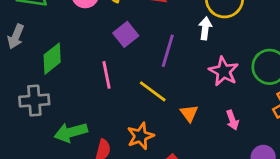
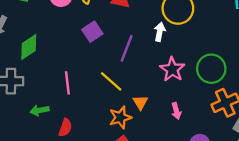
pink line: (107, 75) -> (67, 83), moved
green arrow: (71, 132) -> (39, 110), size x0.7
orange star: (140, 136) -> (120, 117), moved

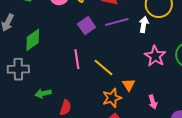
purple line: (127, 48) -> (117, 22), moved, turned 55
pink line: (67, 83) -> (77, 59), moved
pink arrow: (176, 111) -> (153, 102), moved

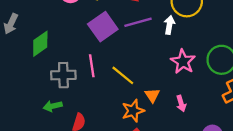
purple square: (87, 26) -> (103, 27), size x1.4
gray cross: (18, 69) -> (63, 75), moved
pink arrow: (153, 102) -> (181, 104), moved

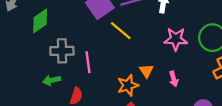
pink star: (183, 62) -> (176, 39), turned -30
pink line: (92, 66) -> (88, 62), moved
yellow line: (123, 75) -> (121, 31), moved

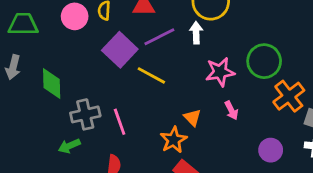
green diamond: (40, 21) -> (52, 84), turned -45
pink arrow: (174, 79) -> (231, 110), moved
green arrow: (52, 80) -> (69, 146), moved

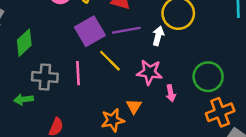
pink star: (220, 72) -> (149, 72), moved
green diamond: (52, 84) -> (24, 43), turned 32
pink arrow: (231, 110) -> (171, 93), moved
pink line: (120, 122) -> (78, 73), moved

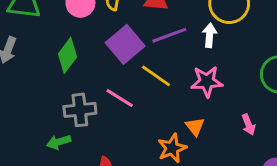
green diamond: (24, 43) -> (67, 55), moved
pink line: (78, 73) -> (120, 98), turned -45
pink arrow: (171, 93) -> (248, 125), moved

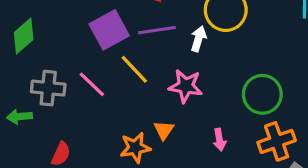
green diamond: (67, 55) -> (24, 36), moved

